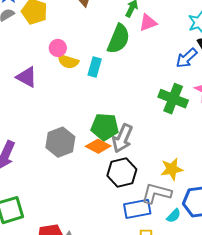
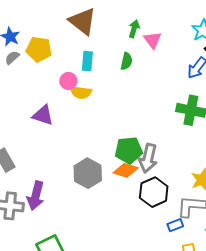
pink triangle: (148, 23) -> (153, 40), turned -36
green semicircle: (119, 39) -> (126, 61), size x0.6
cyan rectangle: (95, 67) -> (87, 61), moved
blue rectangle: (137, 209) -> (175, 225), size x0.6

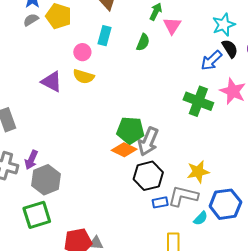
yellow semicircle: (81, 92) -> (84, 76), moved
gray hexagon: (88, 173) -> (46, 180), moved
purple arrow: (36, 196) -> (31, 160), size x0.7
blue rectangle: (175, 225) -> (160, 202), moved

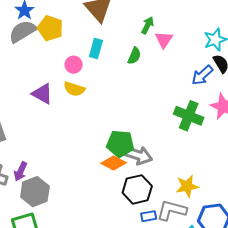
gray semicircle: (31, 20) -> (23, 31), size x1.8
gray arrow: (148, 142) -> (138, 155), turned -96

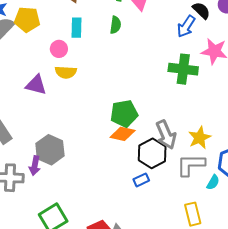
gray arrow: (138, 155) -> (166, 135), moved, turned 64
gray hexagon: (35, 192) -> (50, 150), moved
blue rectangle: (149, 216) -> (141, 180), moved

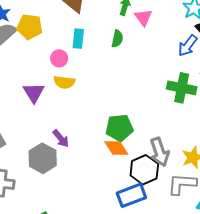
purple triangle: (36, 85) -> (34, 93), turned 40
orange diamond: (123, 134) -> (116, 148), turned 40
purple arrow: (35, 166) -> (61, 138), moved, turned -54
blue rectangle: (141, 180) -> (131, 195), size x1.8

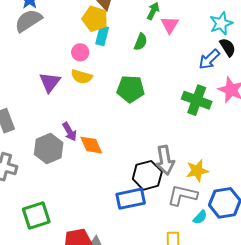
yellow pentagon: (30, 27) -> (95, 19), moved
green pentagon: (119, 128) -> (131, 89), moved
orange diamond: (116, 148) -> (91, 145), moved

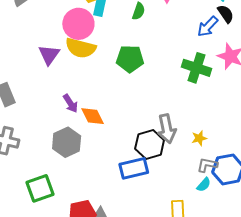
pink circle: (80, 52) -> (78, 24), size x1.8
yellow semicircle: (82, 77) -> (81, 48), size x1.4
gray hexagon: (49, 148) -> (67, 142), moved
yellow star: (197, 171) -> (199, 138), size x0.7
gray L-shape: (182, 195) -> (207, 165), moved, size x0.7

